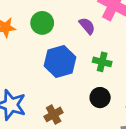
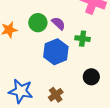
purple semicircle: (87, 26) -> (58, 23), moved
green cross: (102, 62) -> (83, 39), moved

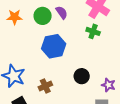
purple semicircle: (58, 23) -> (62, 12), moved
green cross: (83, 39) -> (93, 31), moved

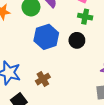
black circle: (82, 76) -> (77, 40), moved

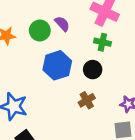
brown cross: (43, 79) -> (87, 100), moved

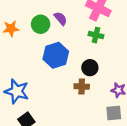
black circle: (93, 70) -> (90, 68), moved
brown cross: (87, 100) -> (82, 86), turned 32

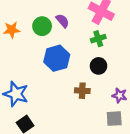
green cross: (96, 35) -> (98, 39), turned -32
black circle: (90, 68) -> (98, 66), moved

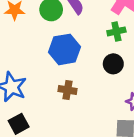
brown cross: (82, 91) -> (67, 90), moved

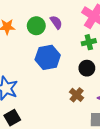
brown cross: (67, 90) -> (77, 95), moved, turned 32

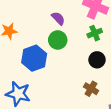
green circle: (36, 26) -> (58, 40), moved
blue hexagon: (48, 57) -> (34, 58), moved

